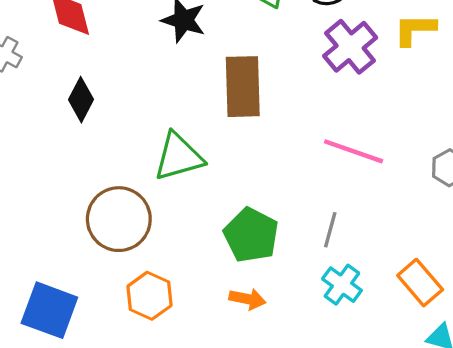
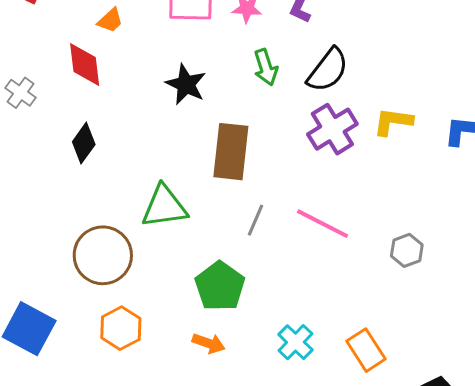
gray line: (330, 230) -> (255, 220), moved

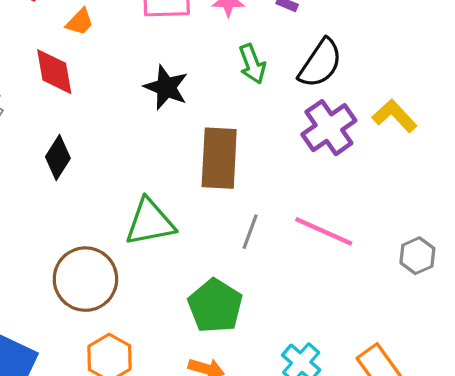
yellow L-shape: (393, 122) -> (395, 116), turned 42

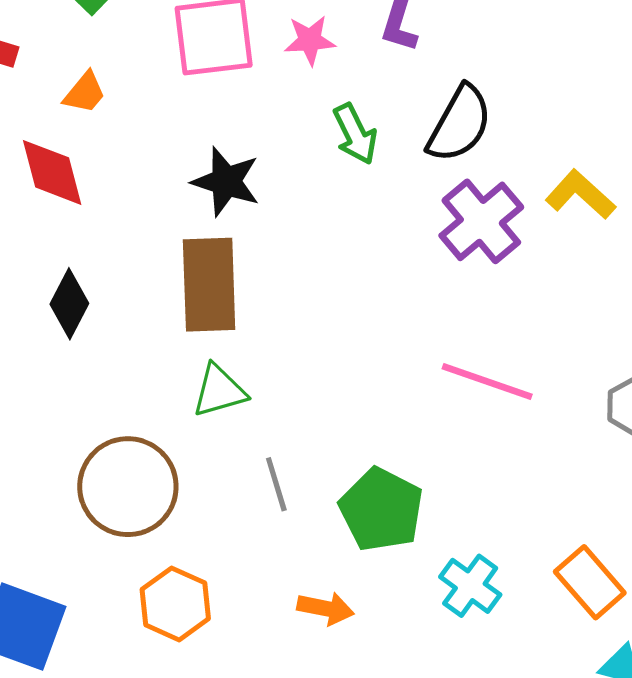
brown rectangle: (219, 158) -> (209, 285), moved
green triangle: (150, 222) -> (219, 391), size x0.7
gray line: (250, 232) -> (276, 484), moved, turned -32
green pentagon: (215, 306) -> (381, 510), moved

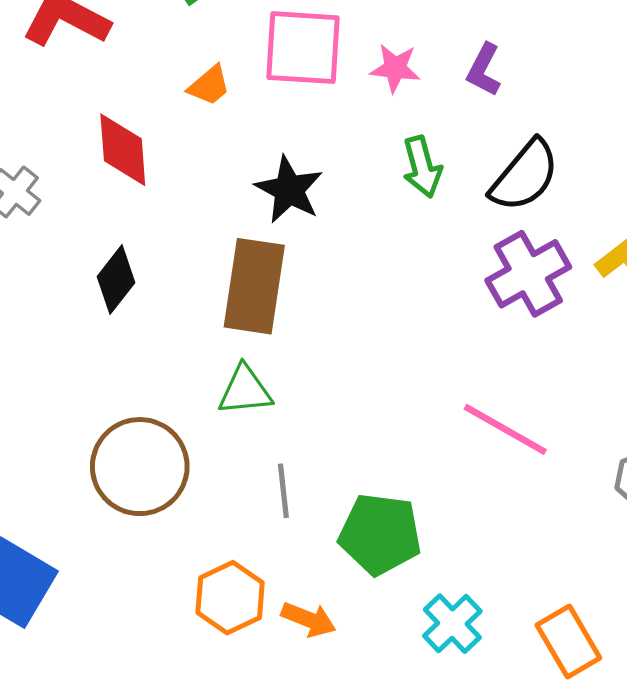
orange trapezoid: (85, 93) -> (209, 85), moved
green pentagon: (381, 510) -> (380, 534), turned -30
orange hexagon: (175, 604) -> (230, 598), moved

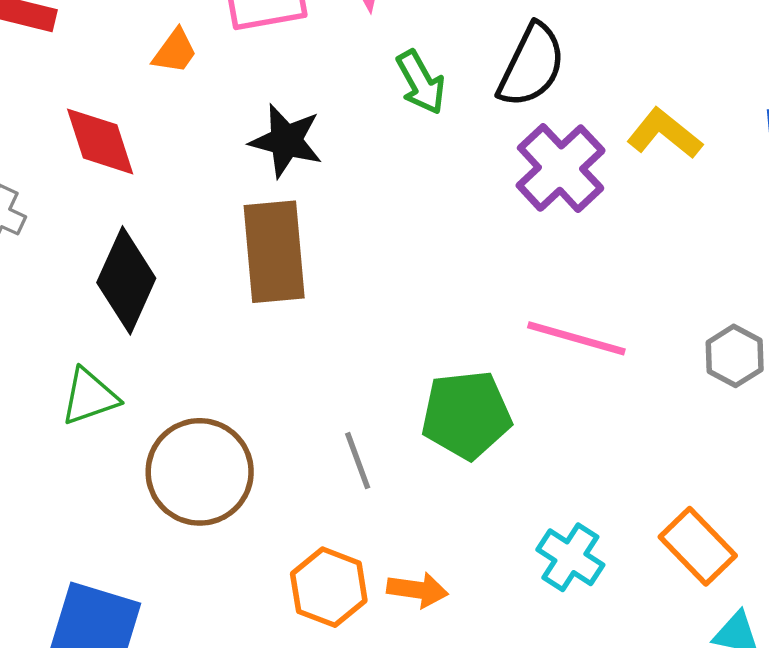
black diamond: (116, 280) -> (126, 280), size x1.4
green triangle: (245, 390) -> (90, 397), moved
green pentagon: (380, 534) -> (466, 415), moved

